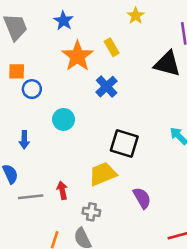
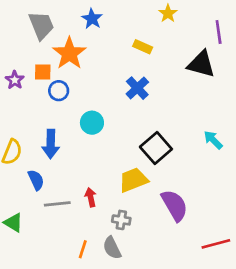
yellow rectangle: (112, 47) -> (143, 47), turned -36
orange star: (77, 56) -> (69, 53), moved
blue arrow: (24, 140) -> (51, 144), size x1.5
black square: (124, 144) -> (156, 148), turned 32
purple semicircle: (142, 198) -> (175, 205), size x1.4

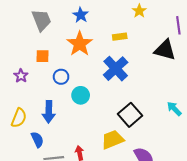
yellow rectangle: (143, 47) -> (120, 37), turned -32
orange star: (69, 53) -> (80, 44), moved
purple star: (15, 80) -> (21, 76), moved
blue cross: (137, 88) -> (116, 69), size x1.4
blue circle: (59, 91) -> (61, 77), moved

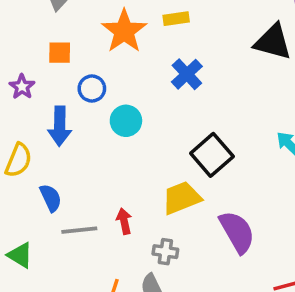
yellow rectangle: (120, 37) -> (176, 19), moved
blue cross: (116, 69) -> (187, 74), size x0.7
blue arrow: (49, 112) -> (60, 126), moved

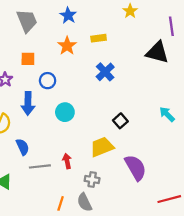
orange star: (124, 31) -> (67, 46), size x0.7
cyan circle: (126, 121) -> (65, 112), moved
black square: (212, 155) -> (120, 121), size x0.6

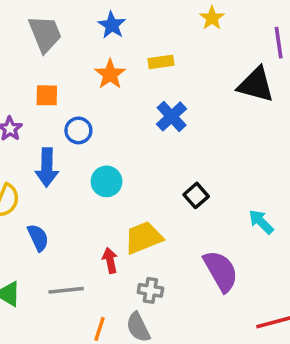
cyan arrow: (167, 114) -> (261, 222), moved
yellow trapezoid: (102, 147) -> (143, 238), moved
gray line: (40, 166) -> (66, 290), moved

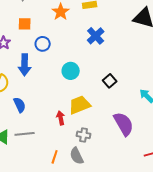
cyan circle: (107, 181) -> (71, 71), moved
gray line: (66, 290) -> (25, 134), moved

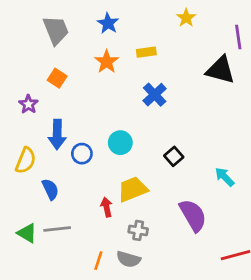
orange square: (25, 24) -> (57, 78), turned 32
blue circle: (43, 44) -> (82, 154), moved
gray semicircle: (77, 156) -> (129, 259), turned -48

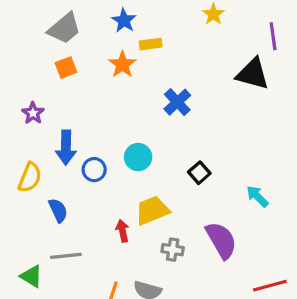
gray trapezoid: (56, 30) -> (64, 28), turned 72
yellow rectangle: (146, 52) -> (151, 44), moved
orange square: (57, 78) -> (66, 68), moved, turned 36
gray cross: (138, 230) -> (173, 250), moved
green triangle: (27, 233) -> (31, 276), moved

